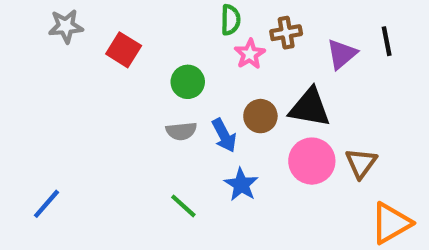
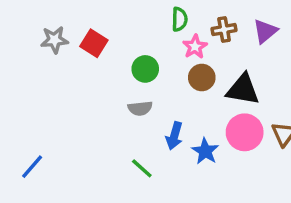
gray star: (66, 26) -> (54, 40), moved
purple triangle: (342, 54) -> (265, 31), moved
brown circle: (260, 116) -> (202, 77), moved
blue arrow: (224, 135) -> (174, 136), moved, turned 44
blue star: (241, 185) -> (205, 151), moved

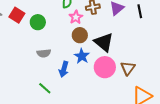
green circle: (145, 69) -> (38, 22), moved
black triangle: (243, 89) -> (104, 42), turned 30
blue star: (205, 151) -> (82, 56), moved

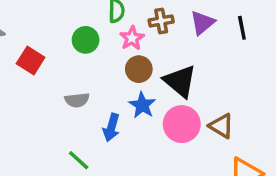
red square: (17, 15) -> (31, 61), moved
green circle: (38, 22) -> (86, 40), moved
brown triangle: (128, 68) -> (221, 126), turned -35

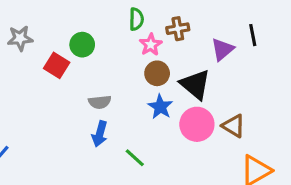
purple triangle: (202, 23) -> (222, 49), moved
green circle: (86, 40) -> (82, 45), moved
blue arrow: (111, 128) -> (100, 134), moved
green line: (79, 160) -> (135, 158), moved

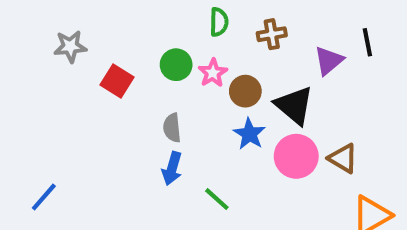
green circle: (82, 45) -> (176, 65), moved
pink star: (151, 45) -> (213, 73), moved
gray semicircle: (100, 102) -> (172, 128), turned 90

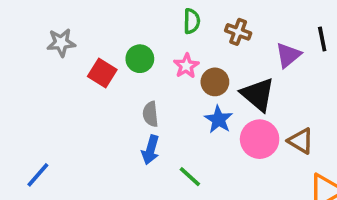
brown cross: (272, 34) -> (238, 32), turned 30
green circle: (176, 65) -> (140, 59), moved

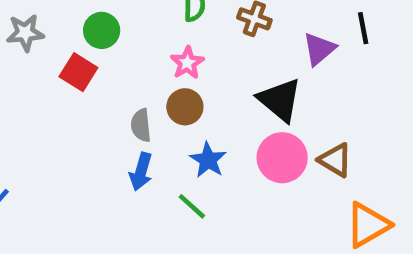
green circle: (140, 59) -> (102, 30), moved
brown circle: (215, 82) -> (185, 107), moved
blue star: (218, 119) -> (208, 160), moved

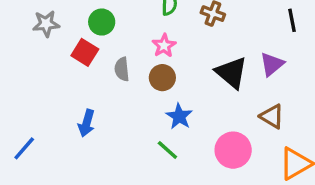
purple triangle: (319, 49) -> (272, 64), moved
gray semicircle: (141, 125) -> (122, 69), moved
pink circle: (282, 158) -> (233, 150), moved
blue arrow: (141, 172) -> (87, 123), moved

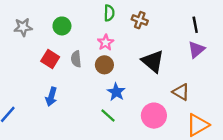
red square: (85, 52) -> (50, 59), moved
purple triangle: (272, 64) -> (196, 50), moved

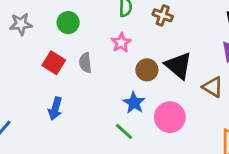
brown circle: (104, 65) -> (147, 70), moved
brown triangle: (181, 92) -> (213, 87), moved
pink circle: (154, 116) -> (170, 117), moved

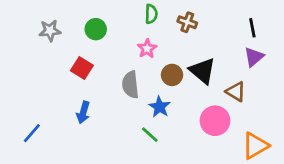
gray semicircle: (85, 63) -> (130, 85), moved, size x1.4
pink circle: (170, 117) -> (215, 121), moved

